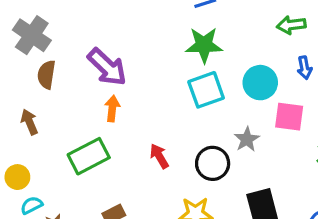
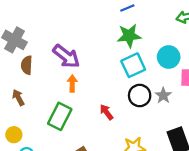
green rectangle: (89, 156) -> (60, 116), turned -30
black circle: (213, 163) -> (140, 96), moved

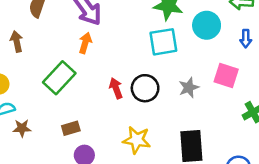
cyan circle: (169, 57) -> (207, 25), moved
black circle: (140, 96) -> (145, 88), moved

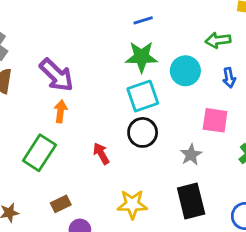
black circle: (145, 88) -> (143, 132), moved
gray star: (189, 88) -> (191, 155), moved

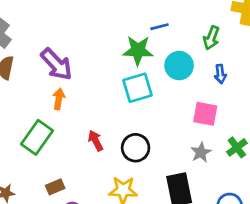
blue line: (143, 20) -> (159, 27), moved
green arrow: (218, 40) -> (211, 38), turned -65
black circle: (143, 132) -> (136, 148), moved
gray star: (191, 155) -> (201, 152), moved

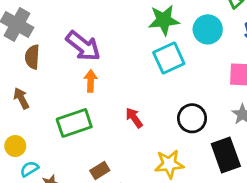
green rectangle: (37, 137) -> (74, 123), turned 44
black circle: (136, 148) -> (192, 118), moved

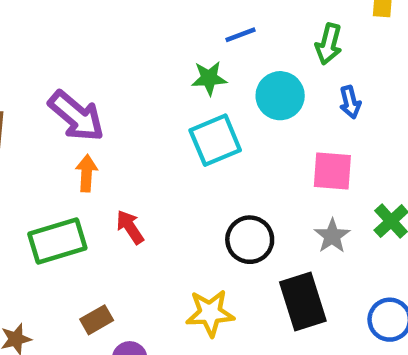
green star: (164, 20) -> (209, 78), size x0.7
red arrow: (134, 118) -> (130, 227), moved

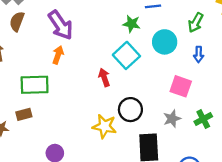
cyan square: (215, 140) -> (126, 55), turned -35
red arrow: (130, 227) -> (104, 77), moved
yellow star: (210, 313) -> (104, 126), moved
brown rectangle: (97, 320) -> (24, 114), moved

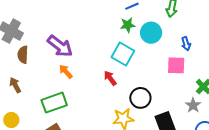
green star: (132, 24) -> (128, 25), moved
blue arrow: (199, 54) -> (186, 44), moved
orange arrow: (58, 55) -> (66, 72), turned -42
gray star: (172, 119) -> (193, 105), moved

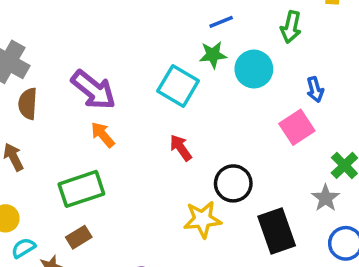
cyan square: (123, 54) -> (178, 86), moved
pink square: (176, 65) -> (297, 127), turned -36

